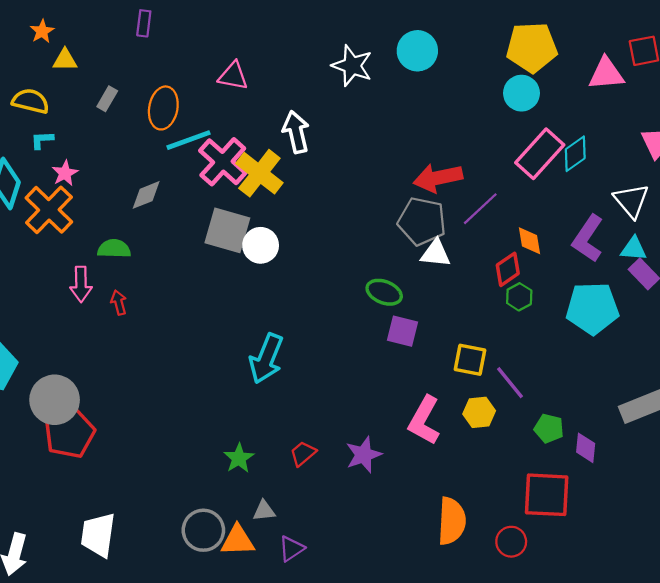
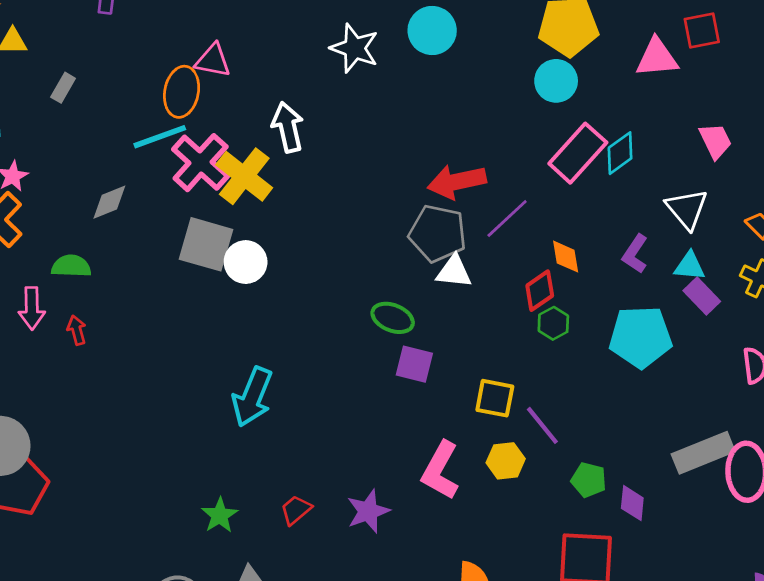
orange ellipse: (163, 108) -> (182, 92), moved
purple L-shape: (588, 238) -> (635, 254), size x0.7

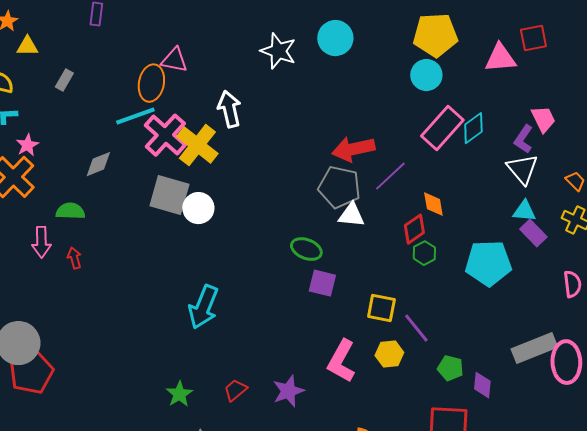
purple L-shape: (635, 254) -> (523, 139), moved

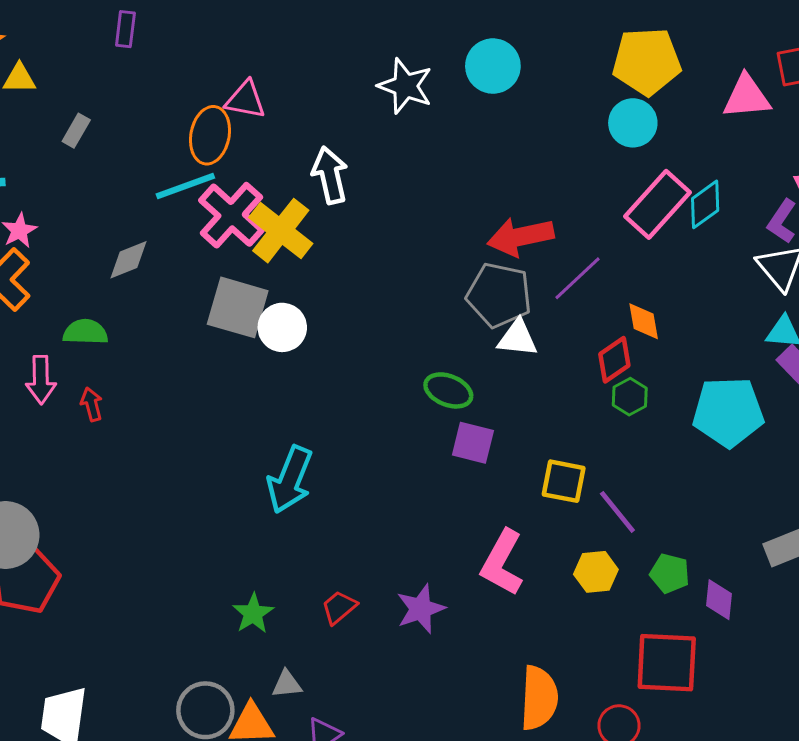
yellow hexagon: (389, 354) -> (596, 572), moved

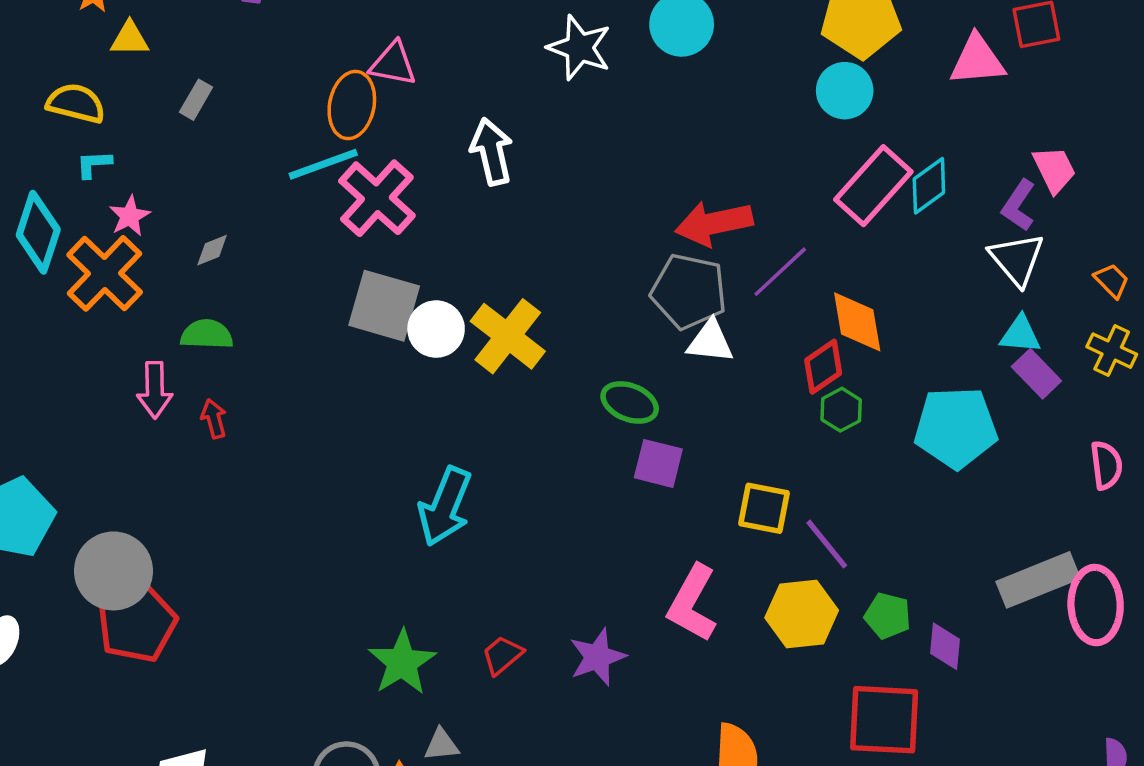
yellow cross: (281, 231) -> (508, 336), moved
gray diamond: (128, 260) -> (212, 250), moved, size x0.7
orange diamond: (644, 321) -> (857, 322), size x1.4
yellow hexagon: (596, 572) -> (802, 614), size x1.4
green star: (253, 613) -> (402, 662), size x1.4

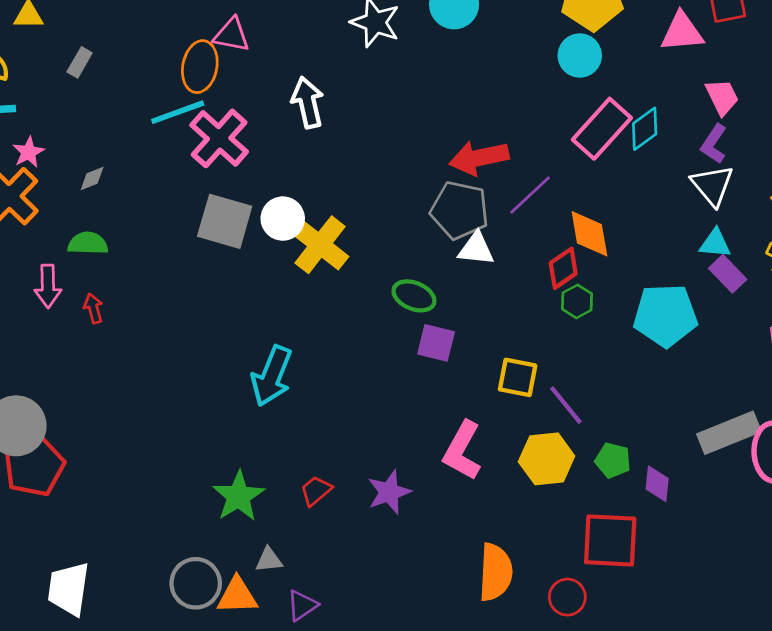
pink trapezoid: (1054, 170) -> (722, 97), moved
white circle: (436, 329) -> (283, 219), moved

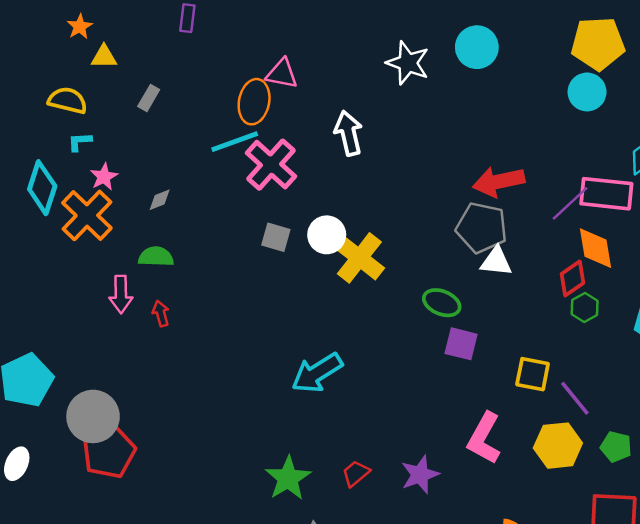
pink rectangle: (602, 129) -> (606, 194), moved, turned 54
purple line: (530, 195) -> (570, 203), moved
gray square: (225, 221) -> (276, 237), size x0.6
cyan arrow: (272, 376) -> (317, 373), turned 36

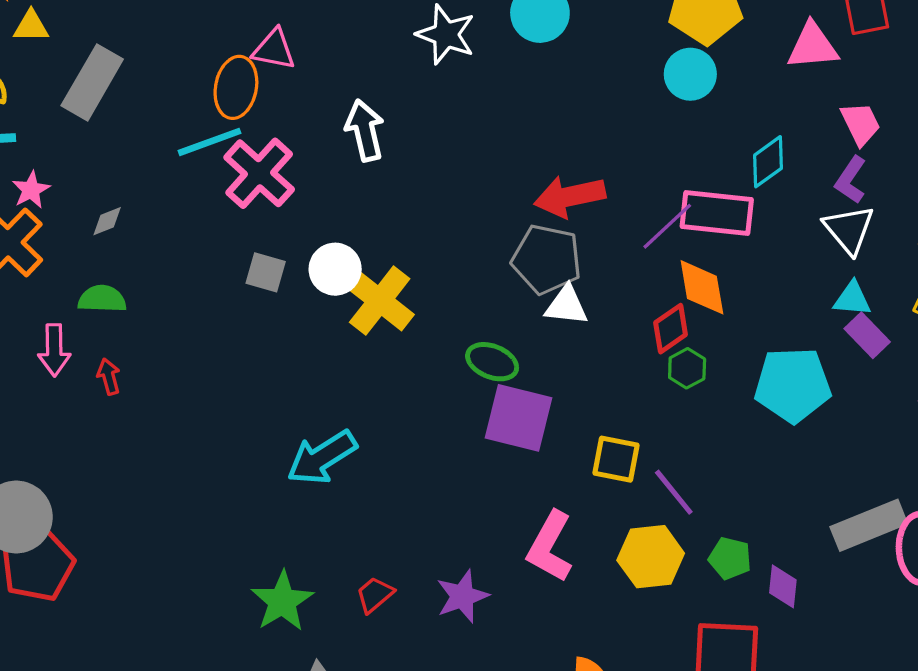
gray rectangle: (149, 98) -> (92, 82), size x2.0
purple square: (461, 344) -> (518, 418), size x1.5

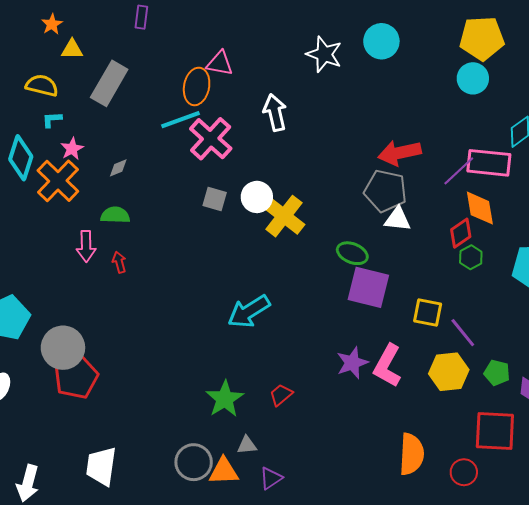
purple star: (462, 596) -> (352, 363), moved

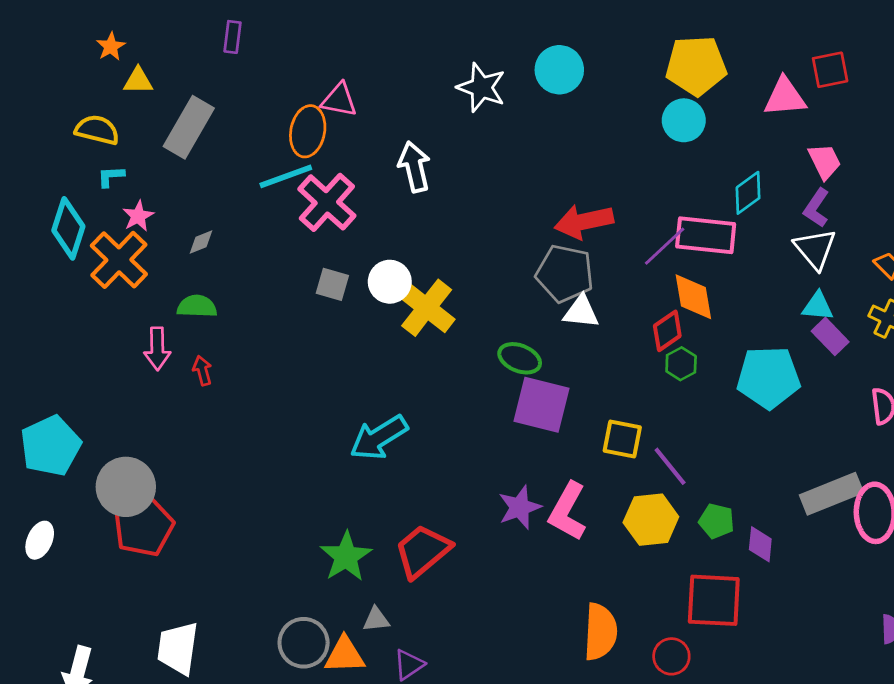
red trapezoid: (281, 395) -> (423, 551), size x1.8

